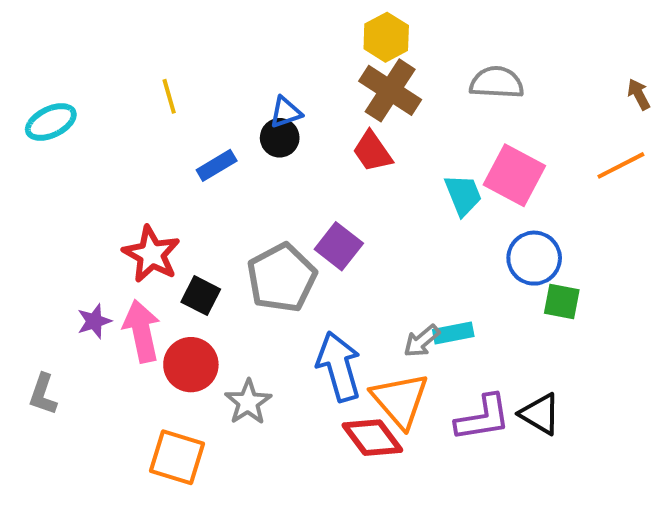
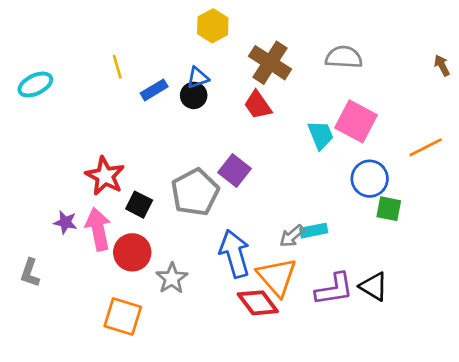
yellow hexagon: (386, 37) -> (213, 26), moved
blue rectangle: (217, 165) -> (154, 90), moved
orange line: (621, 165) -> (426, 147), moved
purple star: (94, 321) -> (65, 222), turned 30

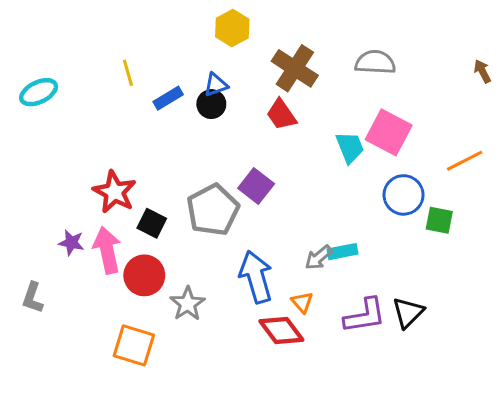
green square: (389, 209) -> (439, 220), moved
orange triangle: (277, 277) -> (302, 302), size x0.5
black triangle: (374, 286) -> (408, 313), turned 44

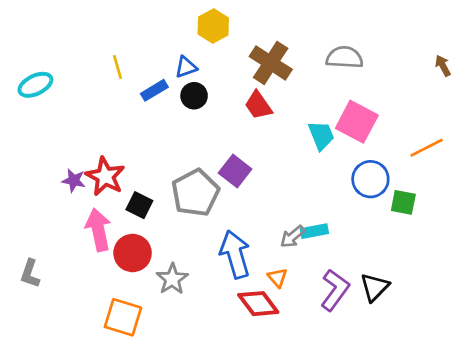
blue triangle: (216, 85) -> (186, 67), moved
purple star: (71, 243) -> (74, 181), moved
purple L-shape: (365, 316) -> (335, 290), turned -45

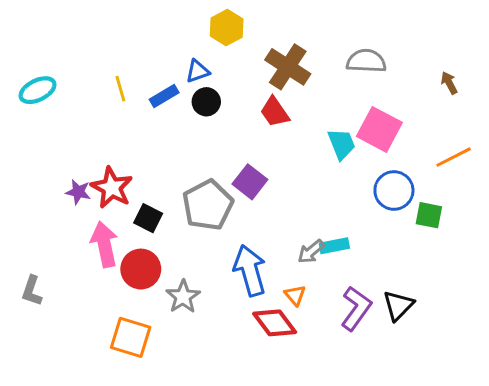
brown arrow: (443, 66) -> (449, 83), moved
yellow line: (117, 67) -> (120, 89), moved

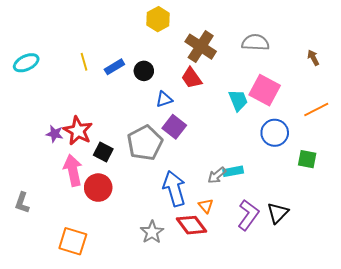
blue triangle: (198, 71) -> (164, 99), moved
green square: (429, 215) -> (307, 159), moved
gray star: (183, 297) -> (152, 232), moved
orange square: (131, 337) -> (73, 241), moved

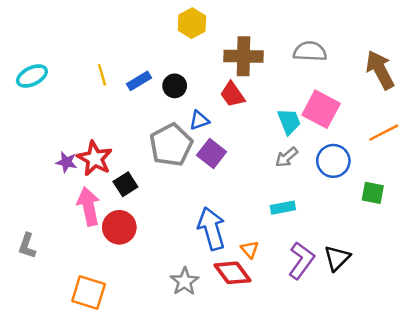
brown cross: (201, 47) -> (244, 56), turned -32
brown arrow: (313, 58) -> (380, 70), size x2.0
gray pentagon: (145, 143) -> (171, 145), moved
black square: (103, 152) -> (125, 184), turned 30
gray arrow: (217, 175) -> (287, 157), moved

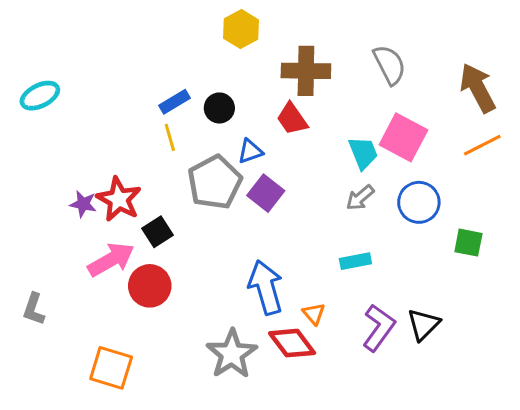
gray semicircle: (310, 51) -> (390, 65), turned 60
yellow line: (102, 75) -> (170, 137), moved
orange line: (384, 133) -> (482, 145), moved
pink arrow: (89, 206) -> (111, 260), turned 72
gray star: (185, 281) -> (232, 354), size x1.4

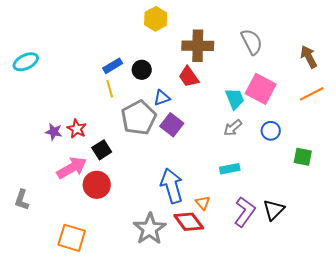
brown arrow: (478, 88) -> (309, 57), size x0.7
red star: (119, 199) -> (77, 129), size x0.7
blue circle: (419, 202) -> (271, 131), size x0.7

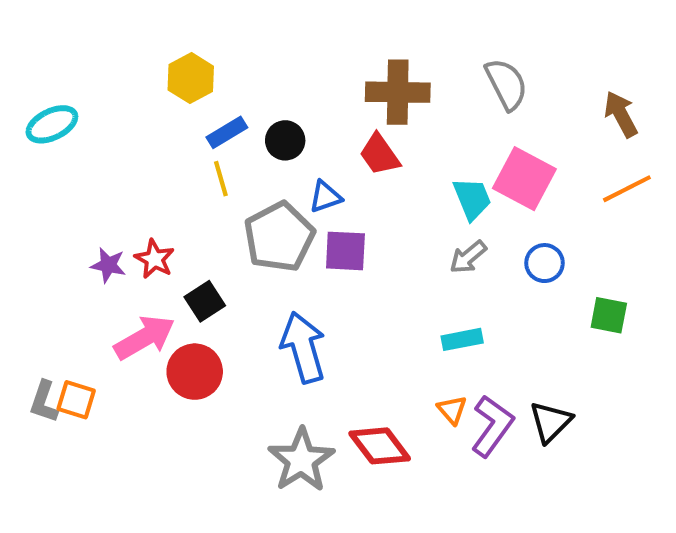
yellow hexagon: (156, 19) -> (191, 78), moved
purple square: (172, 125) -> (345, 251), turned -35
blue arrow: (172, 186) -> (303, 347), moved
orange triangle: (203, 203) -> (452, 410), moved
orange square: (72, 238) -> (76, 400), moved, size x0.7

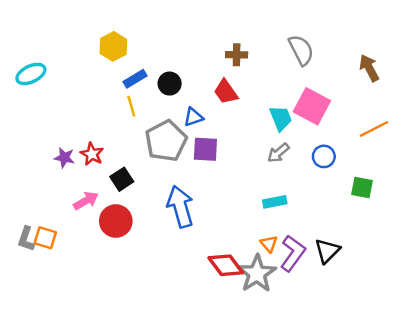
brown cross: (398, 92) -> (237, 55), size x0.6
orange line: (627, 189) -> (374, 129), moved
pink arrow: (144, 337) -> (86, 201), size x0.7
gray star: (301, 460) -> (257, 274), moved

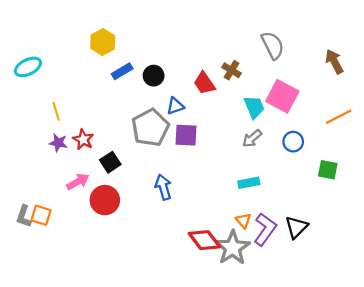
brown cross: (237, 55) -> (231, 70), moved, turned 30
yellow line: (131, 106) -> (56, 111), moved
blue arrow: (180, 207) -> (163, 187), size x0.7

